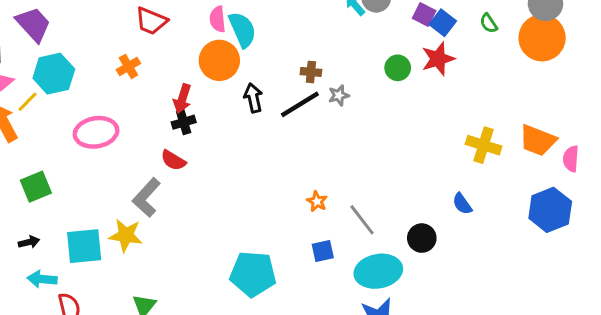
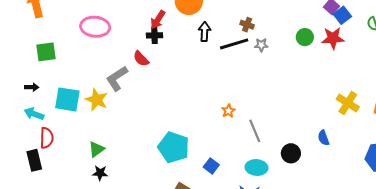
blue square: (323, 251) -> (211, 166), moved, turned 35
cyan ellipse: (378, 271) -> (257, 167), size x0.7

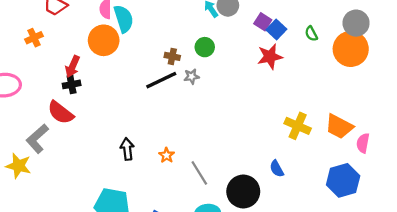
black arrow: (205, 32) -> (127, 149), moved
green circle: (305, 37) -> (205, 47), moved
red semicircle: (141, 59) -> (61, 113), size x1.4
black circle: (291, 153) -> (243, 192), size x1.5

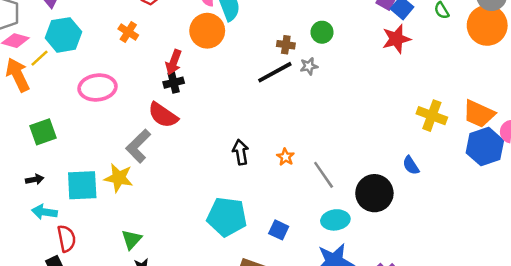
orange cross: (34, 38) -> (128, 32), turned -30
blue hexagon: (343, 180) -> (485, 147), moved

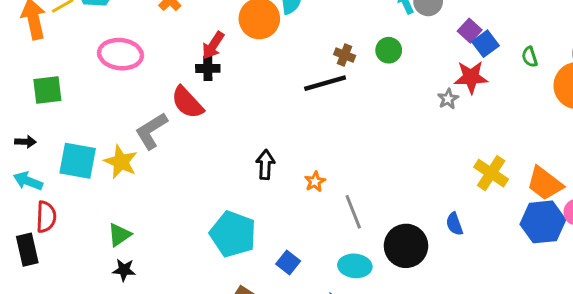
gray star: (309, 66) -> (448, 99), moved, turned -30

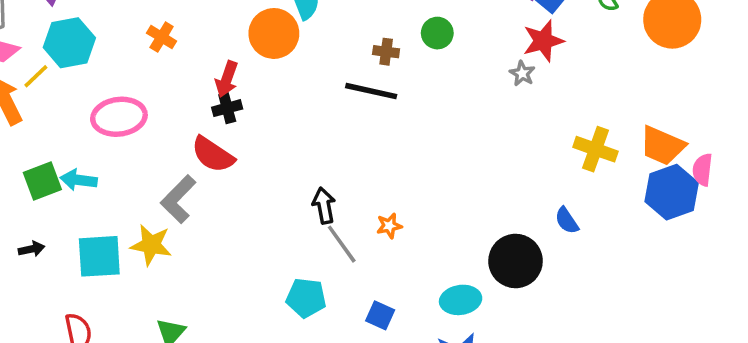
black line: (325, 83) -> (371, 91), turned 42
cyan arrow: (28, 181) -> (79, 180), moved
orange star: (315, 182) -> (389, 226), moved, turned 30
gray line: (353, 212) -> (342, 244), moved
cyan pentagon: (233, 234) -> (306, 298), size x0.7

